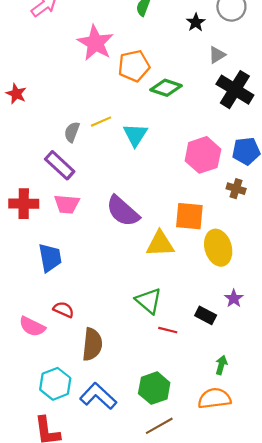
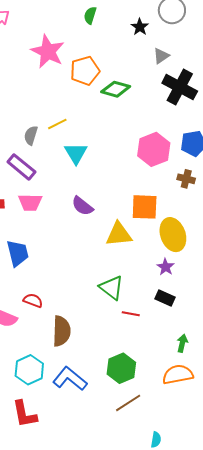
cyan triangle: (135, 135) -> (76, 153), moved
purple semicircle: (123, 211) -> (82, 206), size x0.7
purple star: (234, 298) -> (165, 267), moved

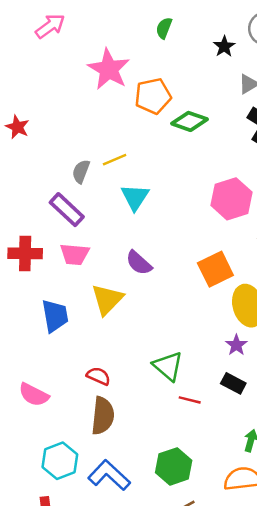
orange square: (145, 207) -> (215, 269), turned -32
yellow triangle: (119, 234) -> (107, 299), moved, turned -44
red semicircle: (33, 300) -> (98, 376), moved

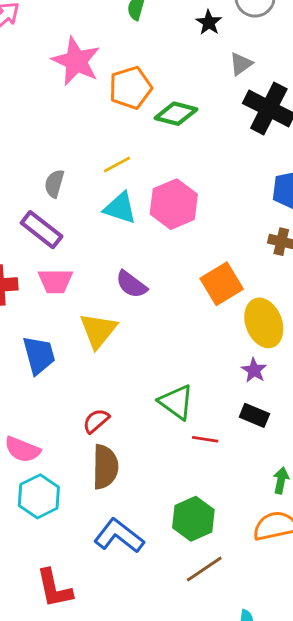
yellow line: (115, 160) -> (117, 165), moved
cyan triangle: (135, 197) -> (120, 208), turned -40
pink hexagon: (232, 199) -> (174, 204), moved
red semicircle: (98, 376) -> (96, 421), turned -60
cyan hexagon: (60, 461) -> (39, 496), moved

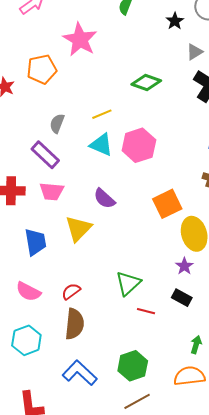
orange pentagon: (130, 88) -> (42, 69), moved
green triangle: (176, 402) -> (128, 283), turned 36
pink semicircle: (22, 449) -> (28, 292), moved

